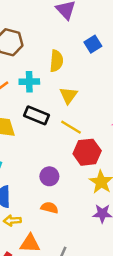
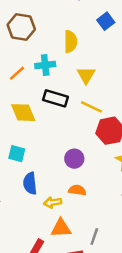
yellow arrow: (12, 221) -> (53, 202), moved

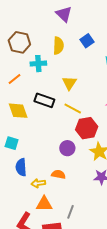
yellow semicircle: (71, 42) -> (58, 46), moved
cyan cross: (45, 65) -> (38, 64), moved
purple circle: (74, 159) -> (67, 148), moved

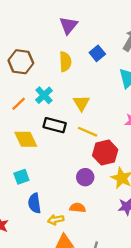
purple triangle: (64, 14) -> (68, 25), turned 30
cyan cross: (38, 64) -> (44, 95), moved, turned -35
cyan square: (12, 143) -> (21, 177), turned -32

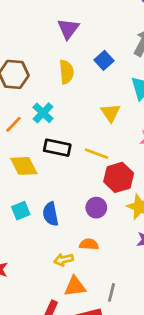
yellow triangle: (81, 103) -> (110, 113), moved
blue semicircle: (34, 203) -> (50, 214), moved

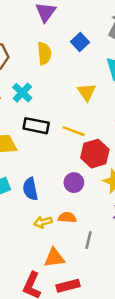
yellow arrow: (64, 260) -> (43, 222), moved
gray line: (112, 292) -> (88, 240), moved

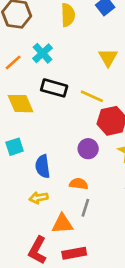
blue semicircle: (30, 189) -> (43, 166), moved
yellow arrow: (43, 222) -> (39, 198), moved
gray line: (88, 240) -> (85, 208), moved

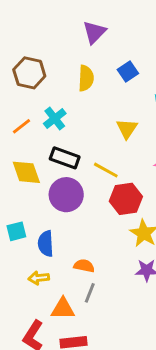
cyan square: (15, 147) -> (16, 231), moved
purple circle: (88, 149) -> (66, 195), moved, size x1.5

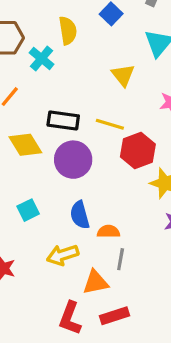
cyan cross: (55, 118) -> (42, 59), moved
blue semicircle: (46, 244) -> (80, 215), moved
yellow arrow: (39, 278) -> (63, 255), size x1.4

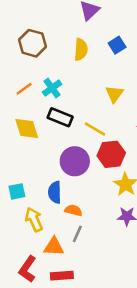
cyan cross: (42, 59) -> (52, 88), moved
purple circle: (73, 160) -> (75, 161), moved
cyan square: (28, 210) -> (17, 191), moved
yellow arrow: (63, 255) -> (34, 219), turned 70

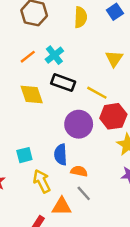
gray line: (77, 234) -> (84, 193), turned -63

